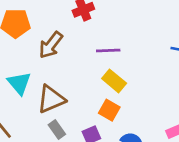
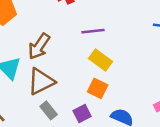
brown arrow: (51, 45) -> (39, 46), moved

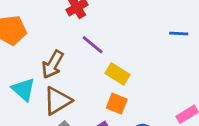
purple line: (93, 31) -> (93, 45), moved, turned 50

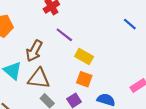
blue line: (179, 34) -> (130, 24), turned 40
brown triangle: (57, 101) -> (39, 79), turned 40

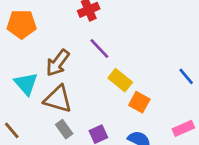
blue line: (130, 24) -> (186, 76), moved
orange square: (84, 79) -> (139, 102), moved

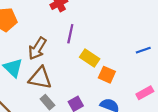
purple line: (99, 48) -> (70, 34), turned 60
blue line: (186, 76) -> (143, 50), turned -64

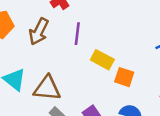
brown arrow: (37, 48) -> (39, 32), moved

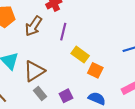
brown triangle: (47, 88) -> (34, 71), turned -45

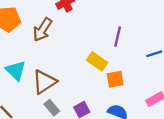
purple line: (63, 32) -> (118, 36), moved
orange square: (95, 70) -> (115, 79), turned -35

